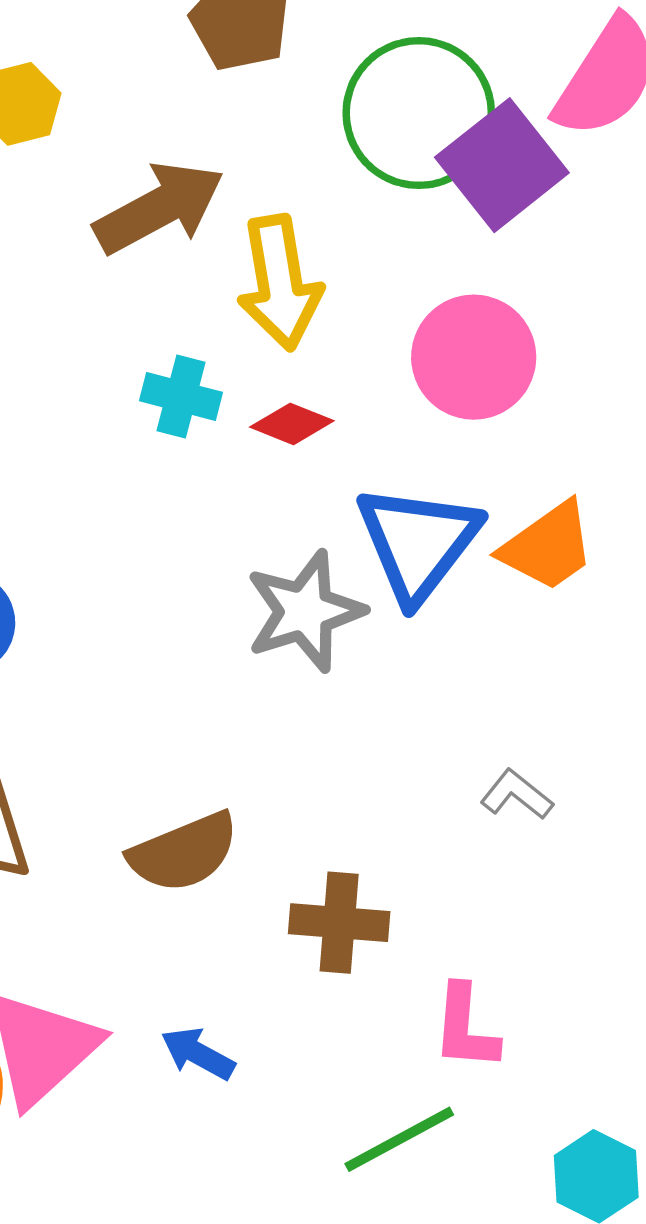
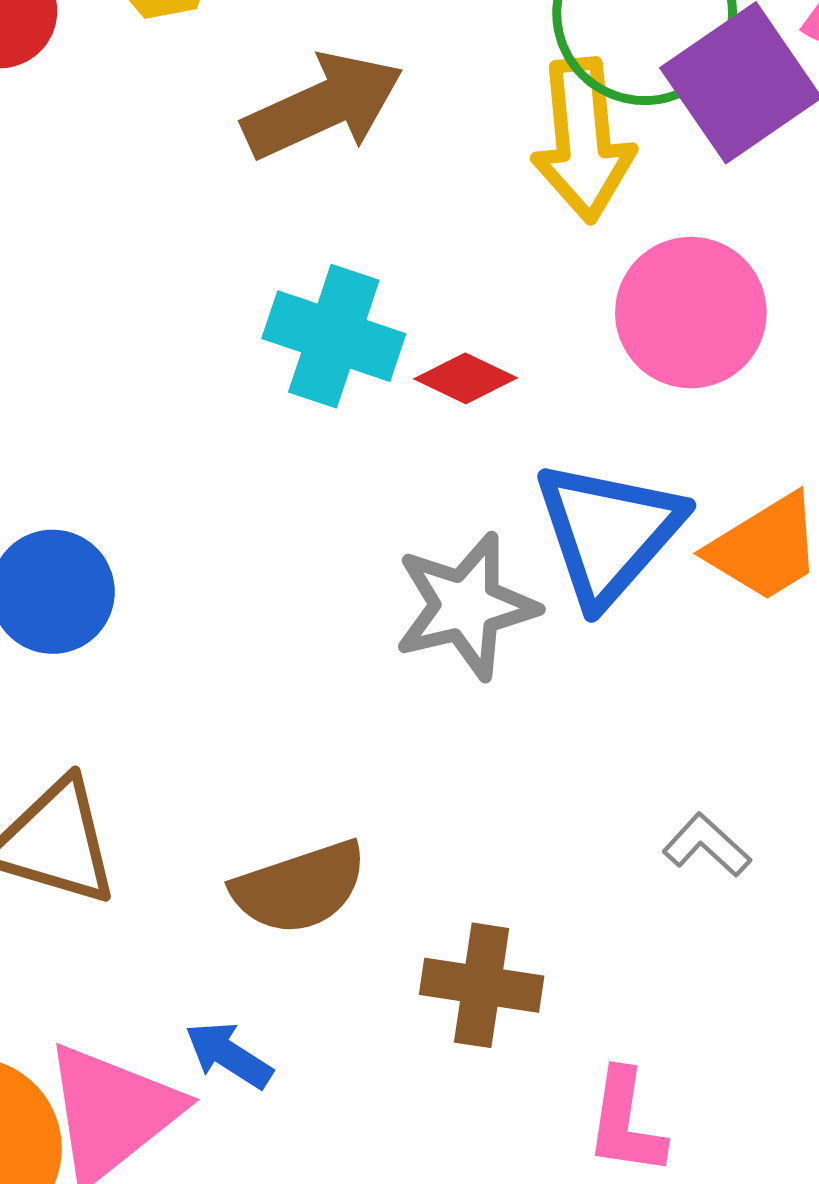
yellow arrow: (280, 283) -> (583, 140), moved
cyan cross: (181, 397) -> (334, 336), size x1.4
blue arrow: (198, 1054) -> (229, 1055), moved

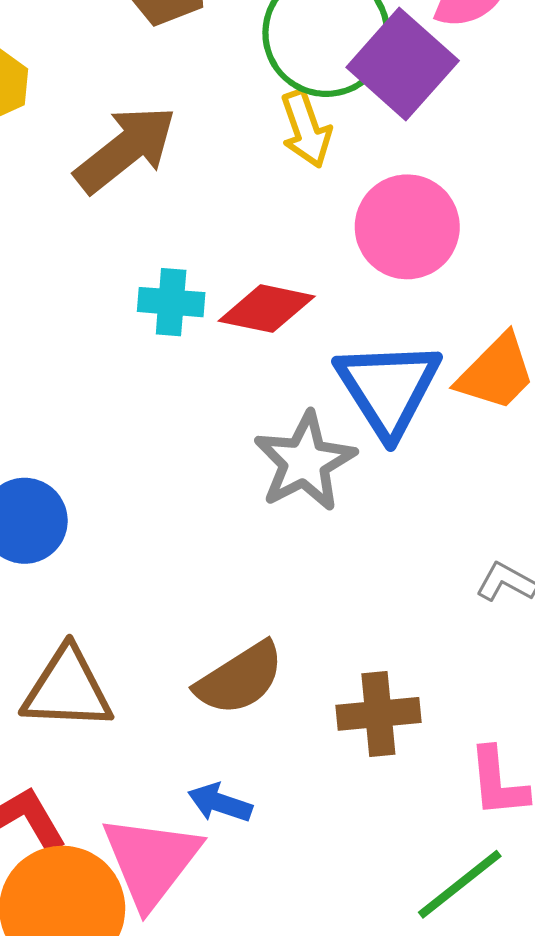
yellow arrow: (583, 140) -> (306, 129), size x0.7
cyan cross: (334, 336) -> (171, 302), size x0.7
red diamond: (466, 378) -> (267, 309), size x1.4

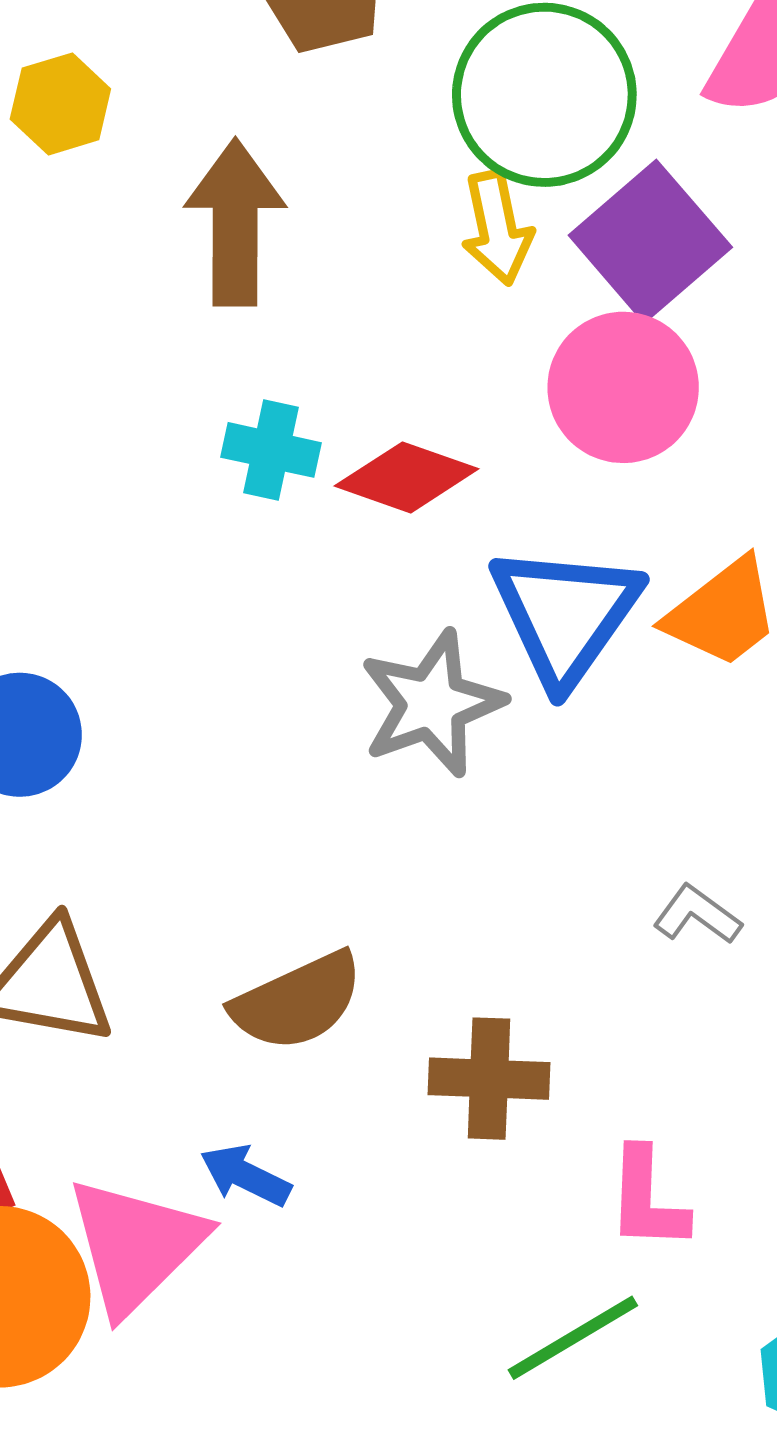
purple square: (403, 64) -> (650, 241), moved
brown arrow: (126, 149) -> (235, 223), turned -59

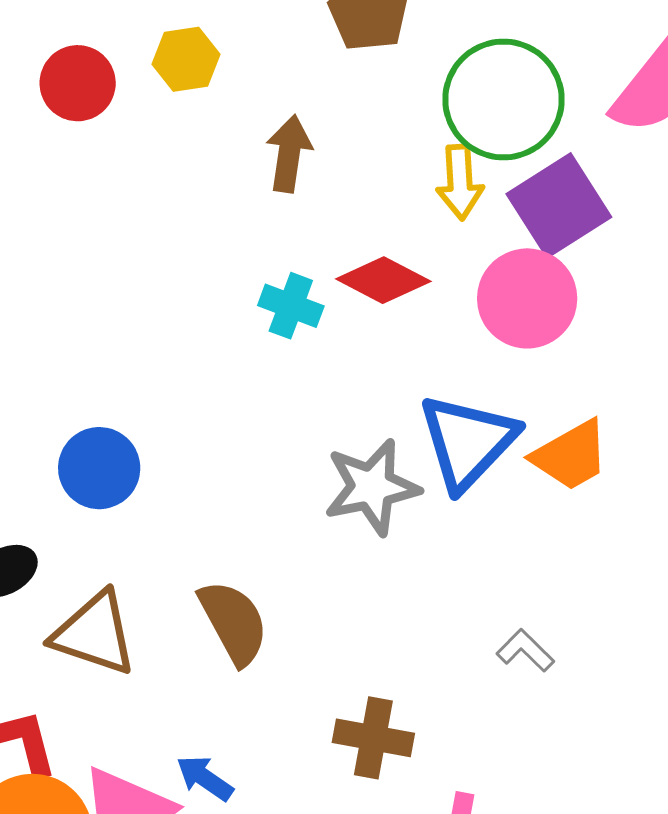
brown arrow: (235, 223) -> (289, 154), size x0.7
red diamond: (407, 477) -> (383, 280), moved
brown semicircle: (297, 1001) -> (234, 622), moved, turned -102

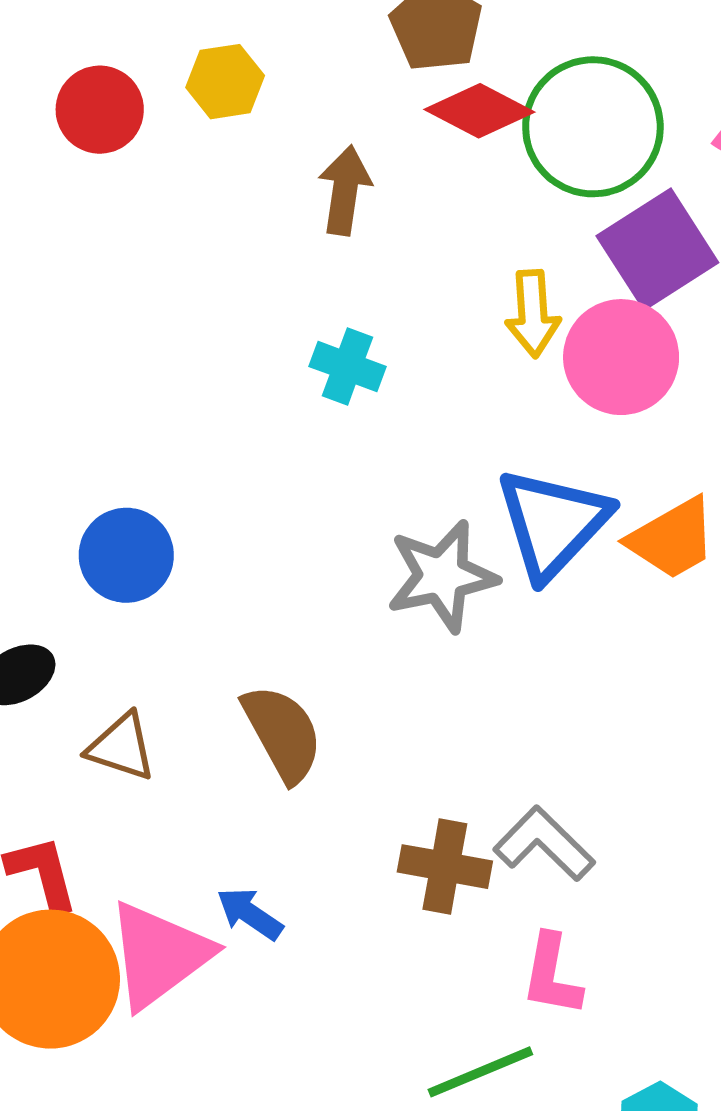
yellow arrow: (460, 182) -> (533, 314), moved
red diamond: (383, 280) -> (479, 111), moved
brown triangle: (94, 634) -> (121, 747), size x0.7
gray L-shape: (525, 651) -> (544, 844), moved, size x1.5

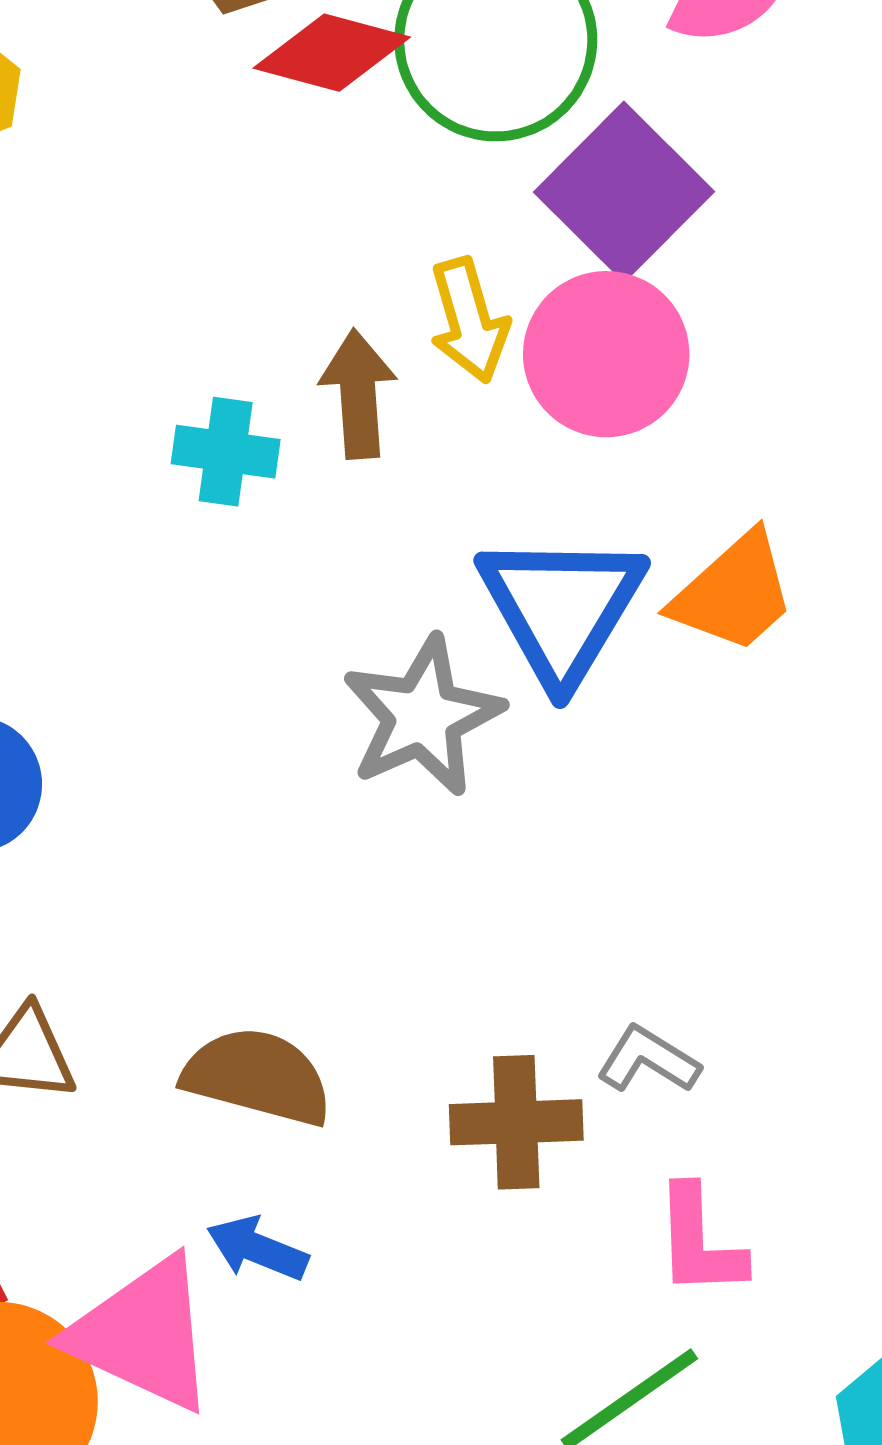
brown arrow: (345, 190) -> (358, 394), moved
brown semicircle: (283, 733) -> (257, 1076), moved, turned -34
gray L-shape: (544, 844) -> (648, 1060), size x0.7
pink triangle: (159, 955) -> (143, 1334), turned -46

